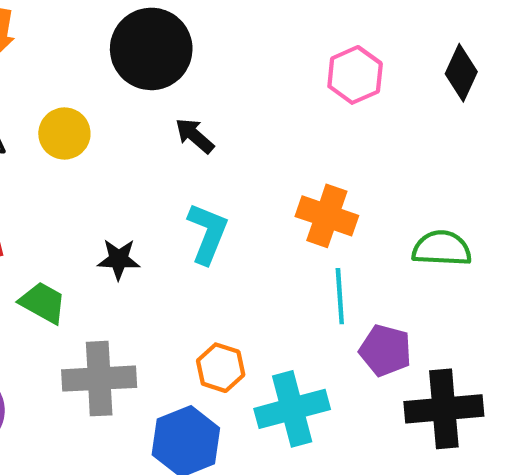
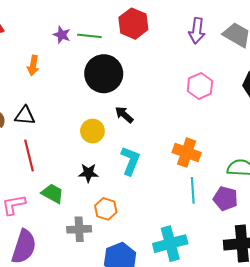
yellow circle: (64, 133) -> (92, 131), moved
purple pentagon: (385, 350) -> (225, 199), moved
orange hexagon: (221, 368) -> (106, 209), moved
gray cross: (99, 379) -> (79, 229), size x0.7

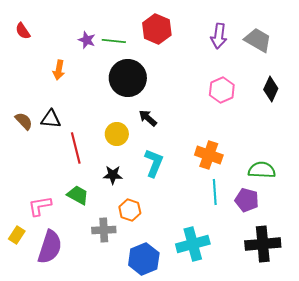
red line: (29, 156) -> (76, 148), moved

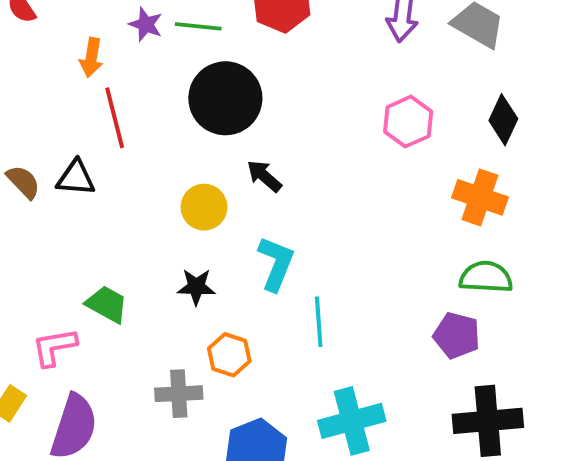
orange arrow: (59, 70) -> (91, 57), moved
red line: (76, 148) -> (115, 118), moved
orange cross: (209, 155) -> (480, 197), moved
cyan line: (215, 192) -> (319, 322), moved
green trapezoid: (78, 195) -> (107, 304), moved

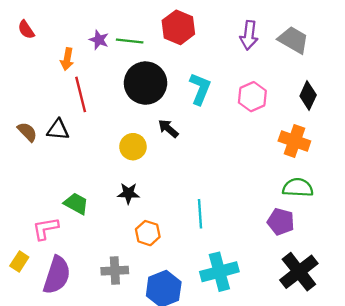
cyan L-shape: (276, 263) -> (200, 89), moved
gray cross: (179, 394) -> (115, 271), moved
black cross: (488, 421) -> (299, 272), turned -33

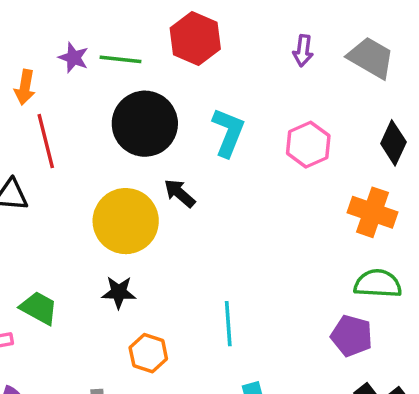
purple arrow: (249, 35) -> (303, 51), size x0.7
yellow circle: (133, 147) -> (126, 221), size x1.6

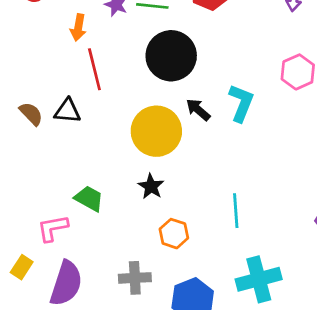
cyan L-shape: (228, 132) -> (241, 103), moved
black star: (119, 292) -> (151, 186), turned 30

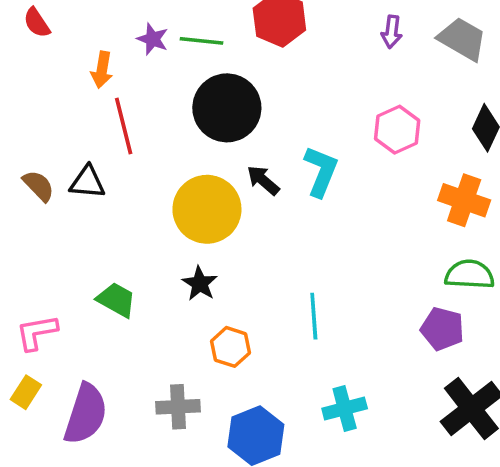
pink L-shape: (53, 228) -> (37, 332), moved
cyan cross: (259, 279) -> (345, 408), size x0.7

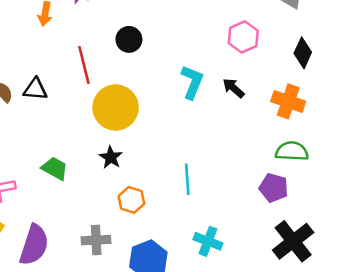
black circle: (227, 108) -> (129, 39), size x0.6
red line: (124, 126) -> (84, 65), moved
pink hexagon: (397, 130) -> (243, 37), moved
black arrow: (263, 180) -> (234, 88), moved
cyan cross: (345, 408) -> (208, 241), turned 36

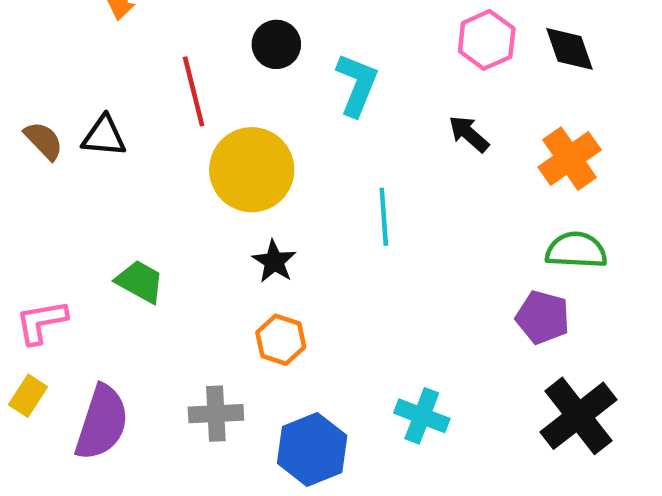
black diamond: (303, 53) -> (570, 49), moved, turned -44
cyan L-shape: (192, 82) -> (357, 85), moved
orange cross: (288, 101) -> (570, 159), turned 36
black star: (111, 157) -> (274, 261), moved
cyan line: (187, 179) -> (384, 217), moved

